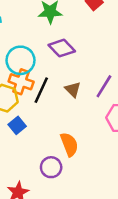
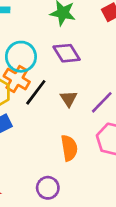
orange semicircle: (69, 144) -> (69, 148), moved
purple circle: (51, 167) -> (48, 188), moved

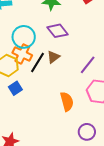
brown triangle: (69, 99) -> (53, 57), moved, turned 32
purple circle: (48, 188) -> (87, 132), moved

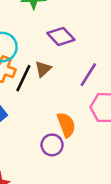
purple diamond: (57, 31) -> (61, 36), moved
purple circle: (87, 132) -> (52, 145), moved

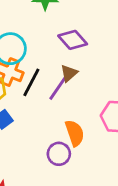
brown triangle: (43, 69) -> (69, 73), moved
purple line: (88, 75) -> (58, 88), moved

